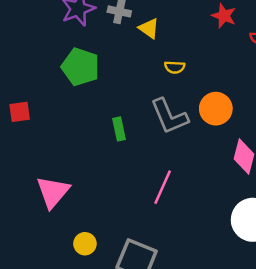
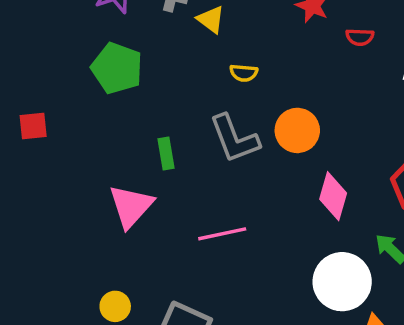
pink line: (163, 187) -> (222, 234), turned 52
pink triangle: (53, 192) -> (131, 206), moved

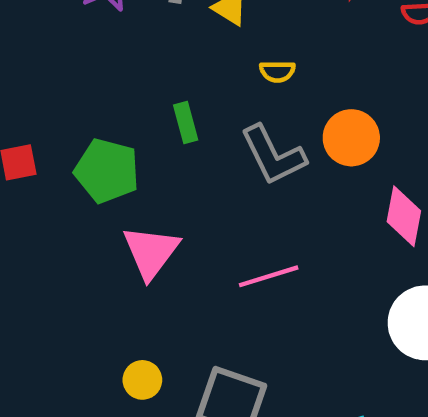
green pentagon: (117, 68) -> (107, 171), moved
green rectangle: (166, 153) -> (186, 123), moved

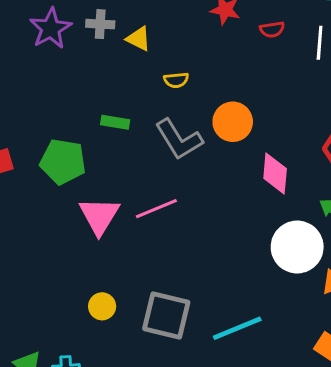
green rectangle: (186, 123) -> (115, 122), turned -60
pink line: (269, 276) -> (156, 209), moved

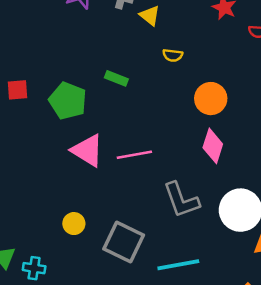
gray L-shape: (179, 139) -> (181, 200), moved
pink diamond: (275, 173) -> (213, 146), moved
pink triangle: (99, 216) -> (88, 150), turned -42

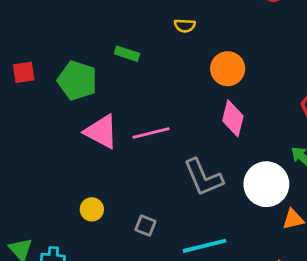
gray square: (124, 242) -> (145, 226), size x0.5

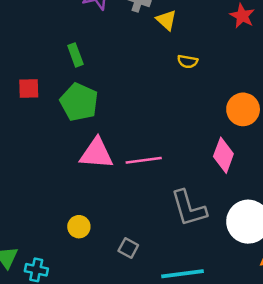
green rectangle: (127, 54) -> (75, 55), moved, turned 45
orange circle: (228, 69) -> (243, 109), moved
pink triangle: (101, 132) -> (96, 153), turned -30

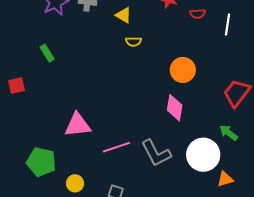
yellow triangle: (166, 20) -> (124, 15), moved
green pentagon: (79, 102) -> (41, 162), moved
pink line: (144, 160) -> (116, 147), moved

